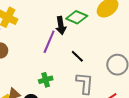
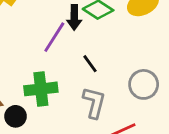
green cross: (46, 80) -> (41, 89), size x1.6

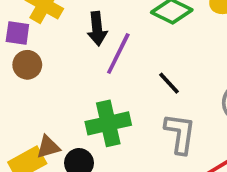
black arrow: (74, 17) -> (97, 29), moved

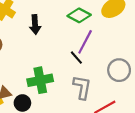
purple line: (118, 53) -> (85, 42), moved

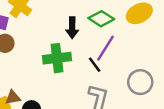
black arrow: (35, 24) -> (72, 28), moved
green cross: (40, 80) -> (57, 58), moved

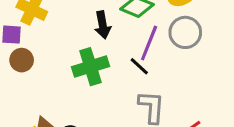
gray circle: (140, 82) -> (185, 32), moved

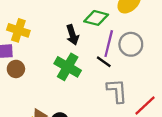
gray circle: (185, 32) -> (131, 44), moved
green cross: (90, 67) -> (68, 67), turned -35

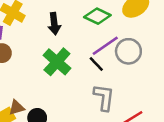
black arrow: (72, 35) -> (54, 24), moved
purple line: (109, 44) -> (105, 46), turned 30

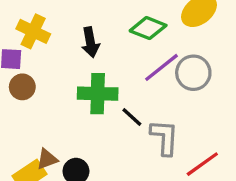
green cross: (57, 62) -> (98, 94), turned -36
black line: (96, 64) -> (132, 117), moved

